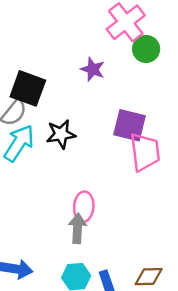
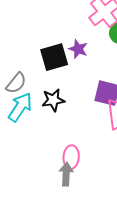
black square: (28, 88) -> (54, 57), moved, turned -36

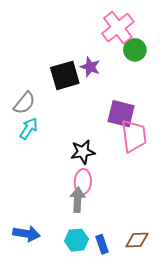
black star: (53, 100) -> (83, 152), moved
cyan arrow: (20, 107) -> (29, 129), size x0.7

